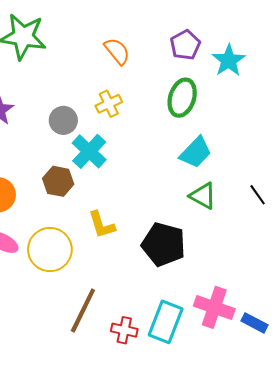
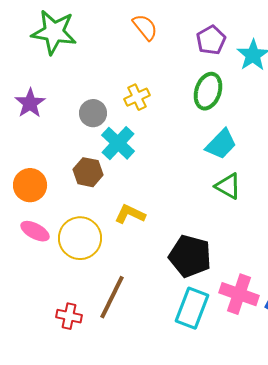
orange semicircle: (117, 51) -> (145, 27), moved
yellow L-shape: (102, 225) -> (130, 214), turned 132
black pentagon: (164, 244) -> (190, 256), moved
red cross: (124, 330) -> (69, 316), moved

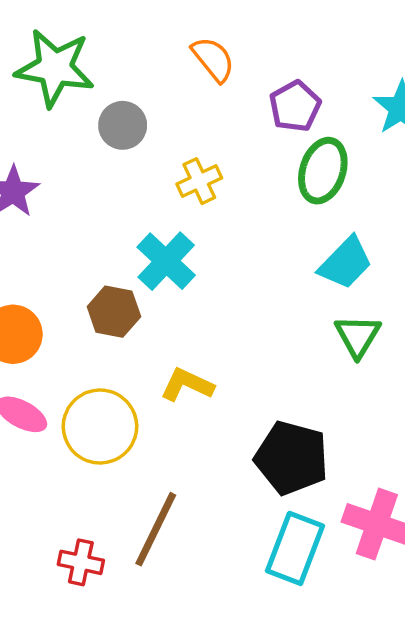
purple pentagon: (211, 40) -> (295, 106), moved
gray circle: (93, 113) -> (123, 125), moved
green triangle: (228, 186) -> (358, 336), turned 32

